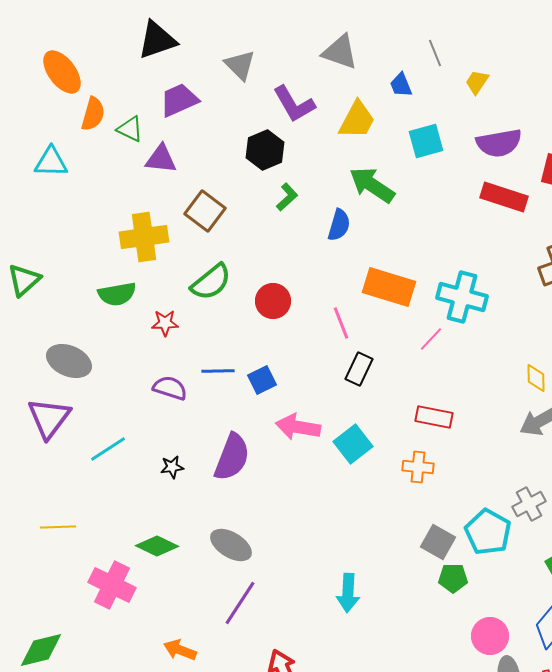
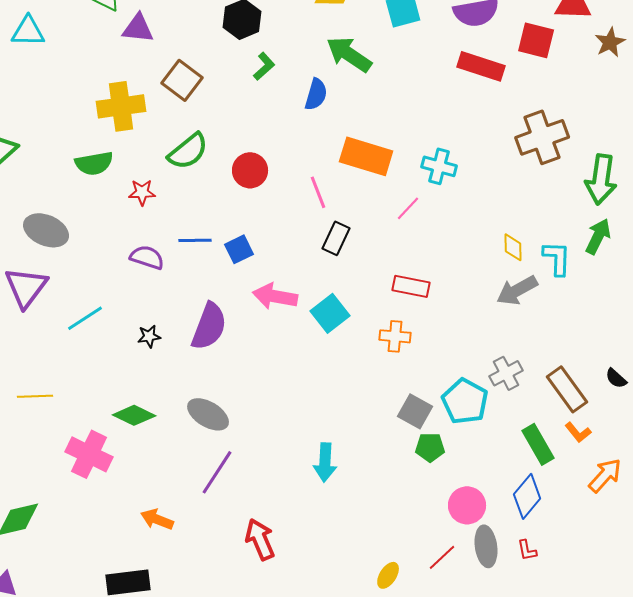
cyan cross: (462, 297) -> (439, 166), size x0.7

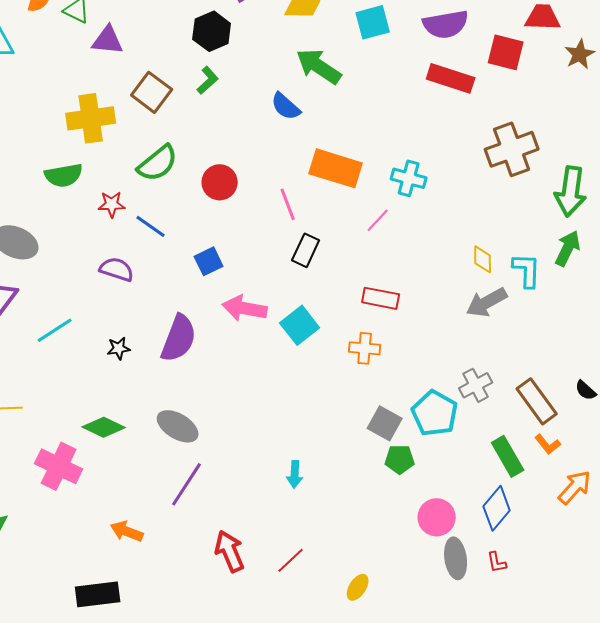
green L-shape: (264, 66) -> (208, 80), moved
blue semicircle: (316, 94) -> (286, 106), turned 116
blue line: (195, 240) -> (151, 226), moved, turned 36
cyan arrow: (325, 462) -> (295, 474), size x0.7
red line: (442, 557) -> (291, 560), moved

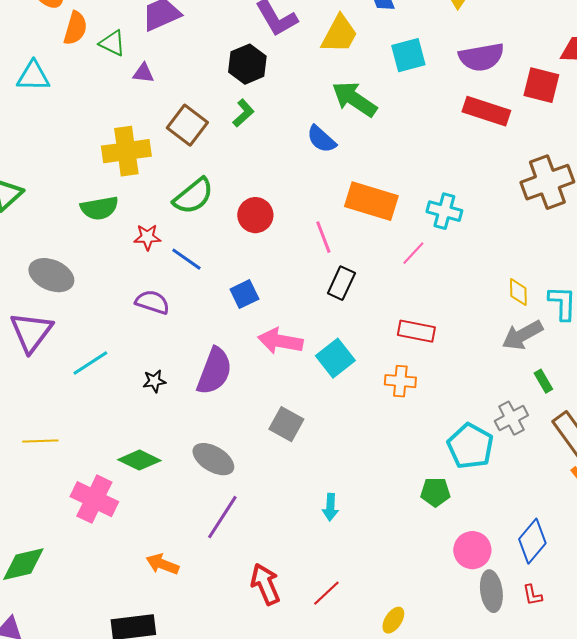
purple triangle: (108, 40) -> (143, 73), size x0.7
gray square: (385, 423) -> (286, 424), moved
green rectangle: (508, 456) -> (543, 381), moved, size x0.6

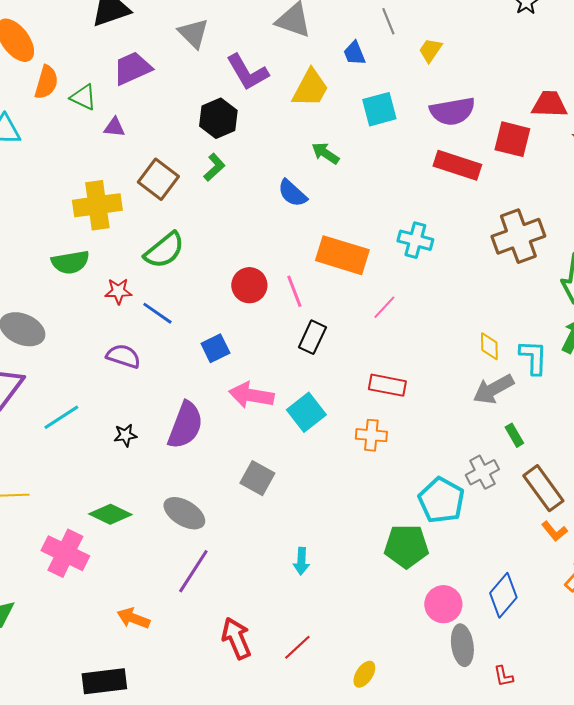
green arrow: (354, 99) -> (325, 153), size x0.6
cyan cross: (444, 211) -> (415, 240), moved
red circle: (255, 215) -> (249, 285), moved
green pentagon: (435, 492) -> (406, 546), size x1.5
red L-shape: (532, 595) -> (503, 676), moved

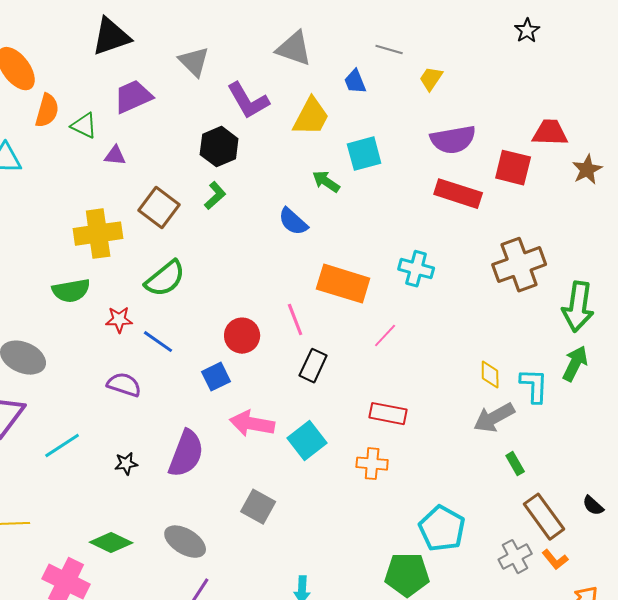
gray line: (388, 21) -> (389, 50), turned -52
cyan square: (379, 109) -> (364, 154), moved
red circle: (249, 285) -> (242, 336), moved
gray cross: (482, 472) -> (515, 557), moved

